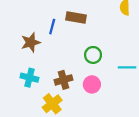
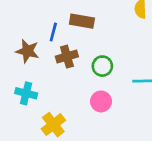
brown star: (31, 42) -> (27, 51), turned 30
brown cross: (64, 80) -> (67, 57), moved

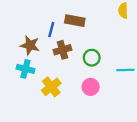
cyan cross: (26, 93) -> (25, 69), moved
yellow cross: (53, 125) -> (51, 87), moved

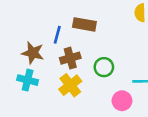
yellow cross: (51, 87) -> (70, 85), moved
pink circle: (91, 87) -> (122, 101), moved

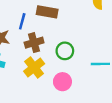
pink circle: (122, 101) -> (62, 82), moved

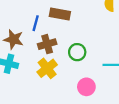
pink circle: (62, 82) -> (86, 87), moved

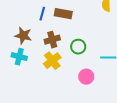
blue line: (36, 23) -> (42, 14), moved

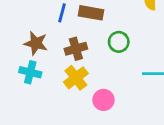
green circle: (78, 47) -> (119, 42), moved
pink circle: (86, 77) -> (103, 100), moved

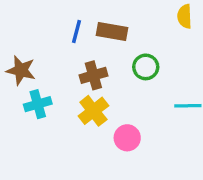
brown star: (36, 43) -> (21, 70), moved
cyan cross: (30, 72) -> (38, 104), turned -30

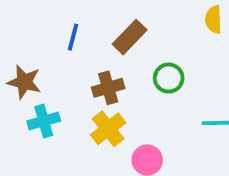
blue line: (77, 32) -> (73, 37), moved
brown rectangle: (112, 32) -> (130, 37), turned -56

